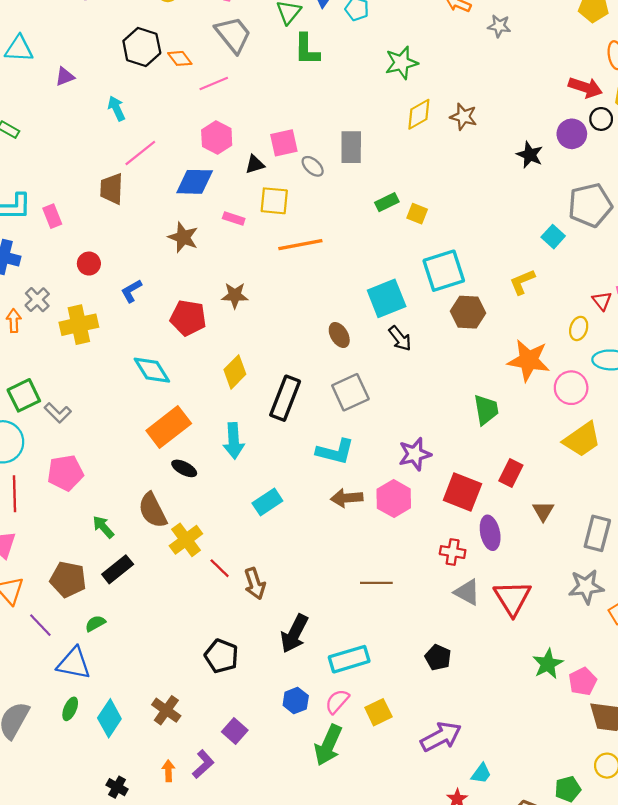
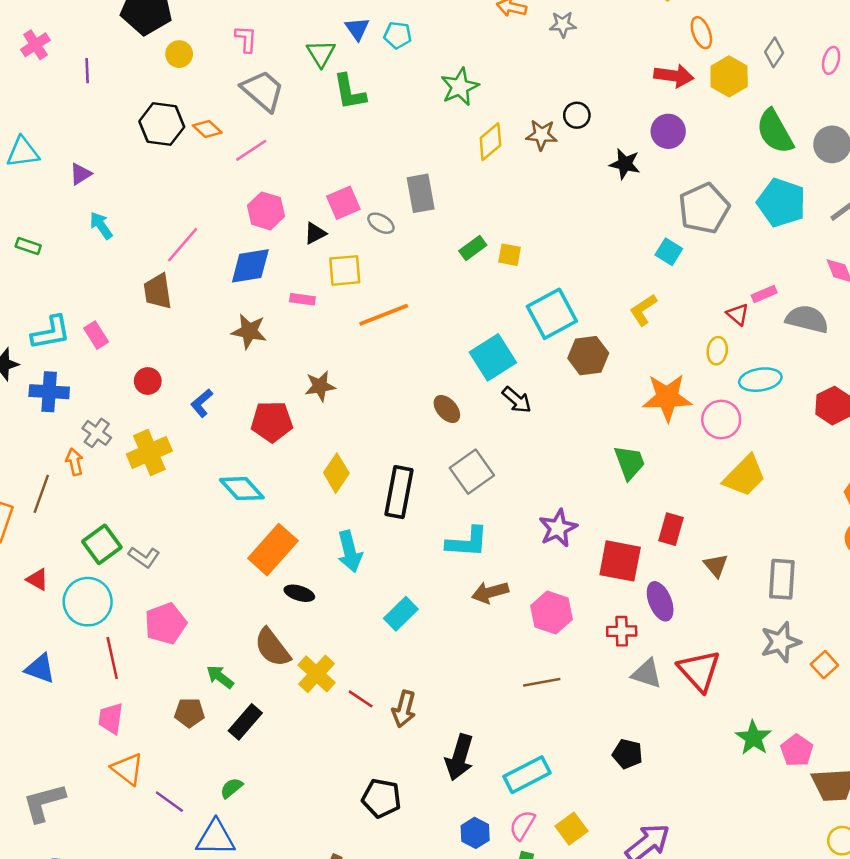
cyan arrow: (116, 108) -> (101, 226), moved
black circle: (601, 119) -> (577, 115), moved
pink hexagon: (394, 499) -> (552, 613), moved
brown pentagon: (68, 579) -> (189, 713), moved, size x0.7
brown arrow: (255, 584) -> (404, 709), turned 44

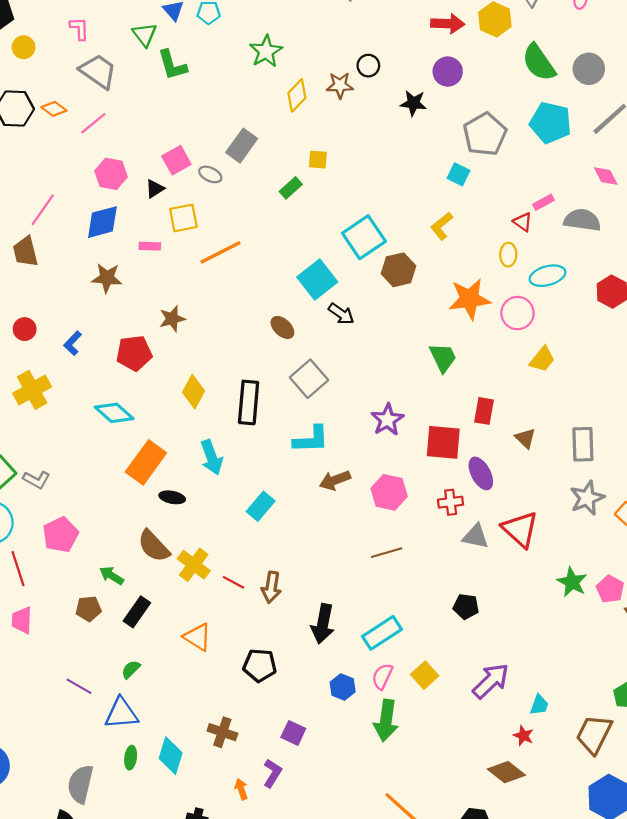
gray rectangle: (421, 193) -> (242, 146), turned 52
yellow square: (510, 255) -> (318, 160), moved
yellow trapezoid: (745, 476) -> (542, 359), size x0.7
orange triangle: (127, 769) -> (198, 637), moved

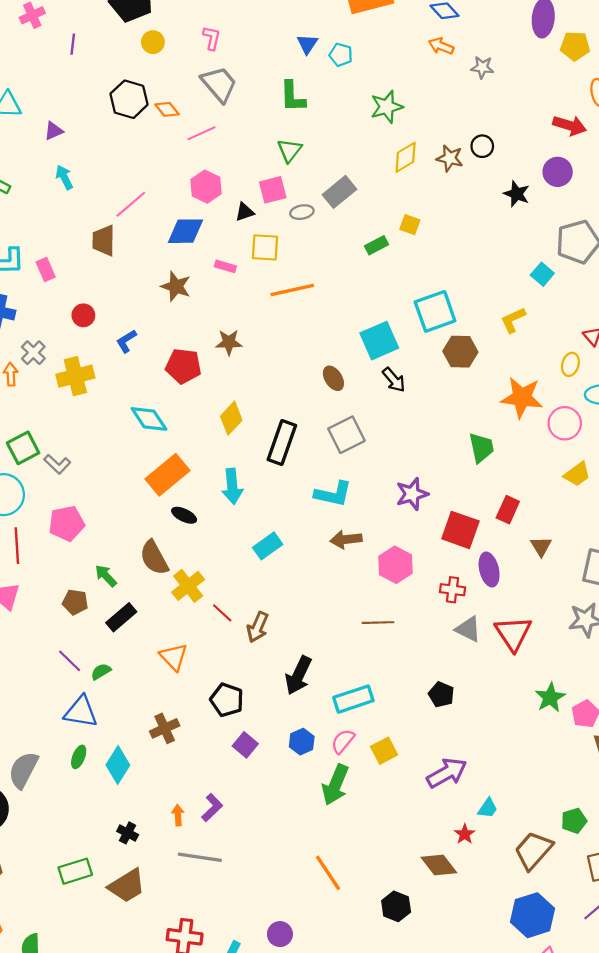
green triangle: (145, 35) -> (289, 150), moved
gray ellipse: (210, 174) -> (302, 212), turned -50
purple line: (79, 686) -> (70, 661), moved
brown cross: (222, 732) -> (165, 728), moved, turned 32
purple square: (293, 733) -> (245, 745), moved

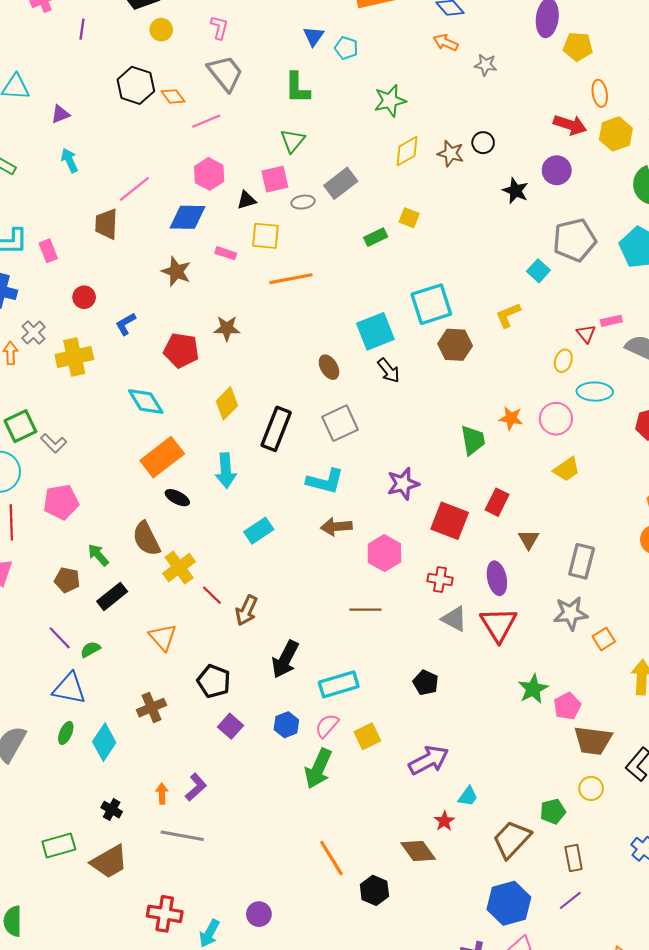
orange star: (522, 398) -> (511, 418), moved, size x0.6
purple ellipse: (489, 569) -> (497, 578), moved
orange line: (328, 873) -> (331, 858), moved

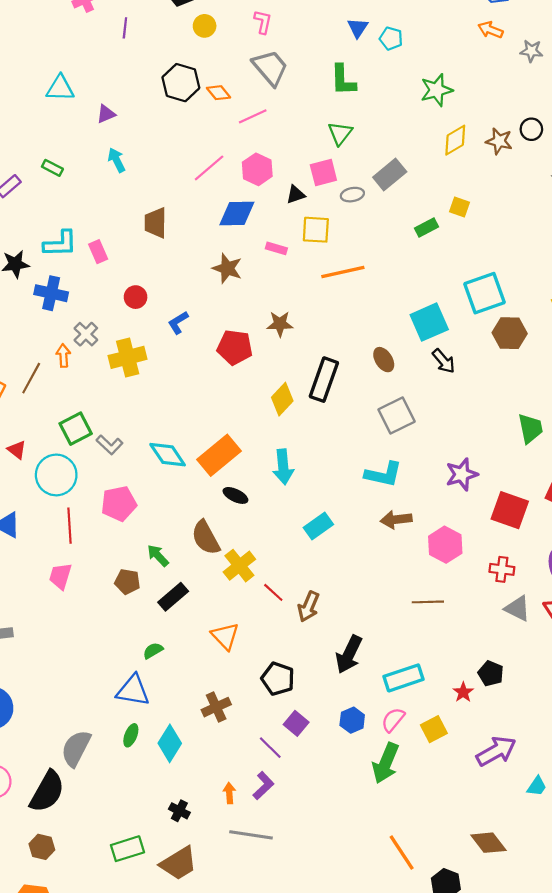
pink line: (134, 189) -> (209, 168), moved
cyan diamond: (146, 401) -> (168, 455), moved
black rectangle: (276, 429) -> (324, 380), moved
purple line: (60, 638) -> (270, 748), moved
red star: (444, 821) -> (463, 692), moved

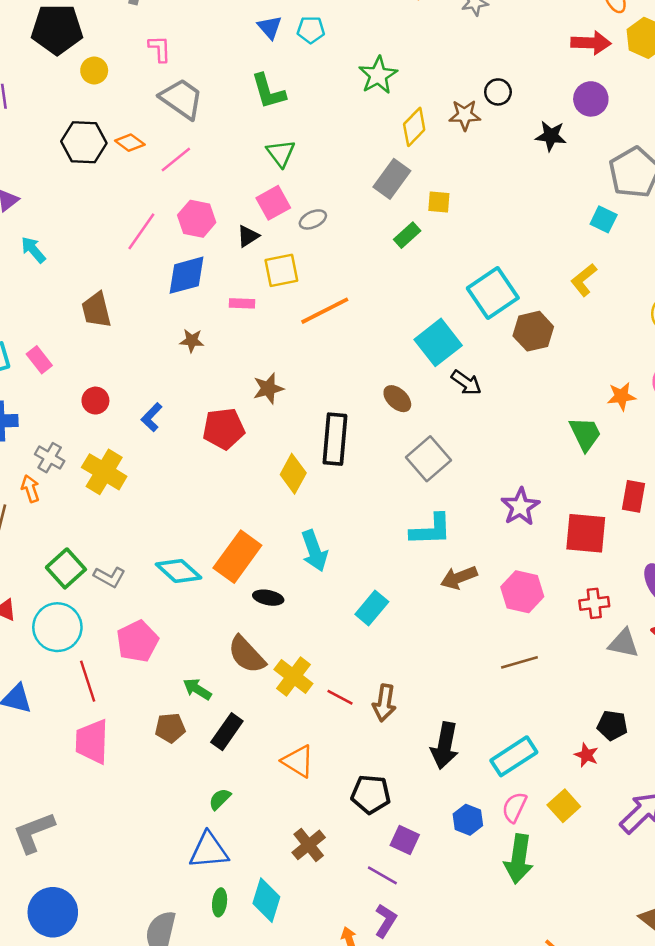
gray rectangle: (390, 175) -> (392, 179), moved
brown star: (227, 268) -> (192, 341), size x0.7
yellow cross: (128, 357) -> (104, 472), turned -30
pink trapezoid: (60, 576) -> (92, 742), size x1.4

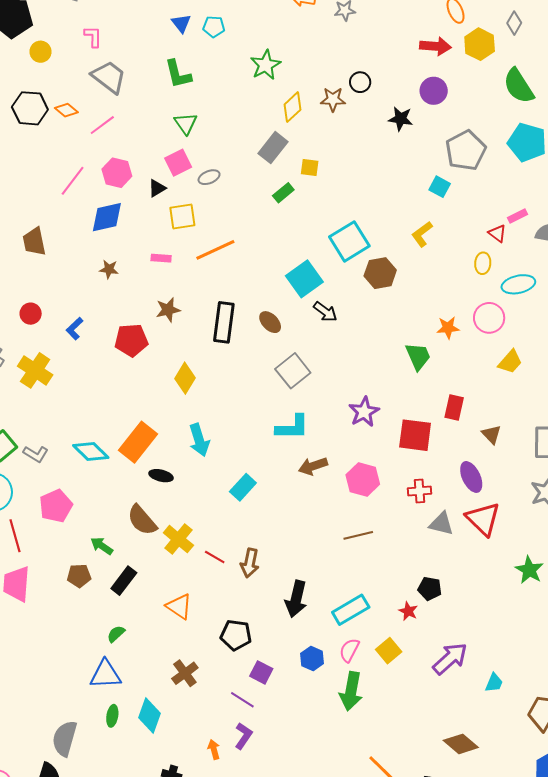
pink rectangle: (242, 303) -> (161, 258), moved
black rectangle: (335, 439) -> (224, 322), moved

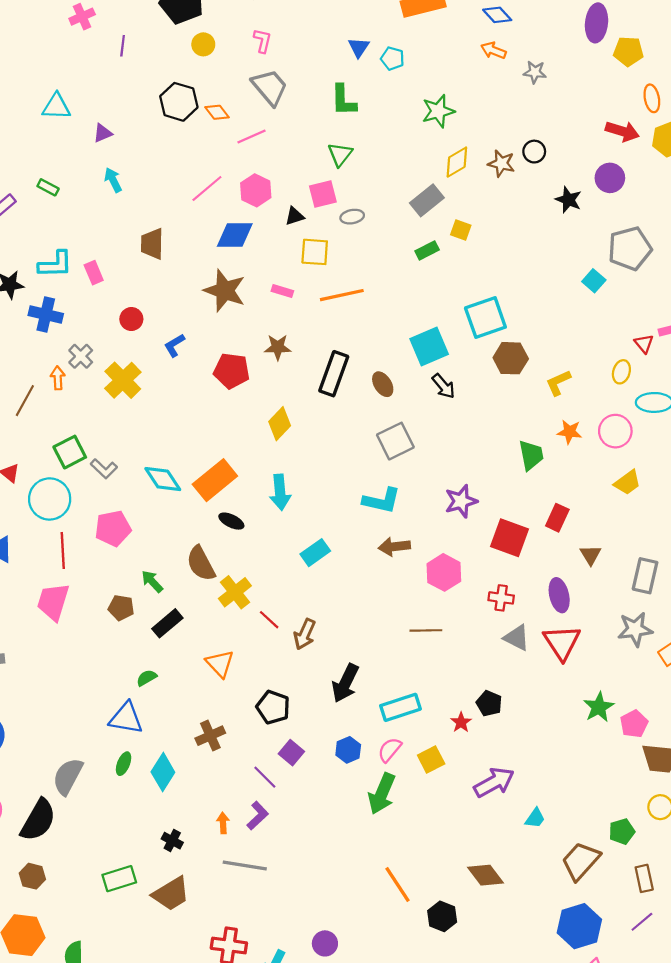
yellow L-shape: (422, 234) -> (558, 383), moved
brown star: (109, 269) -> (225, 291), size x2.0

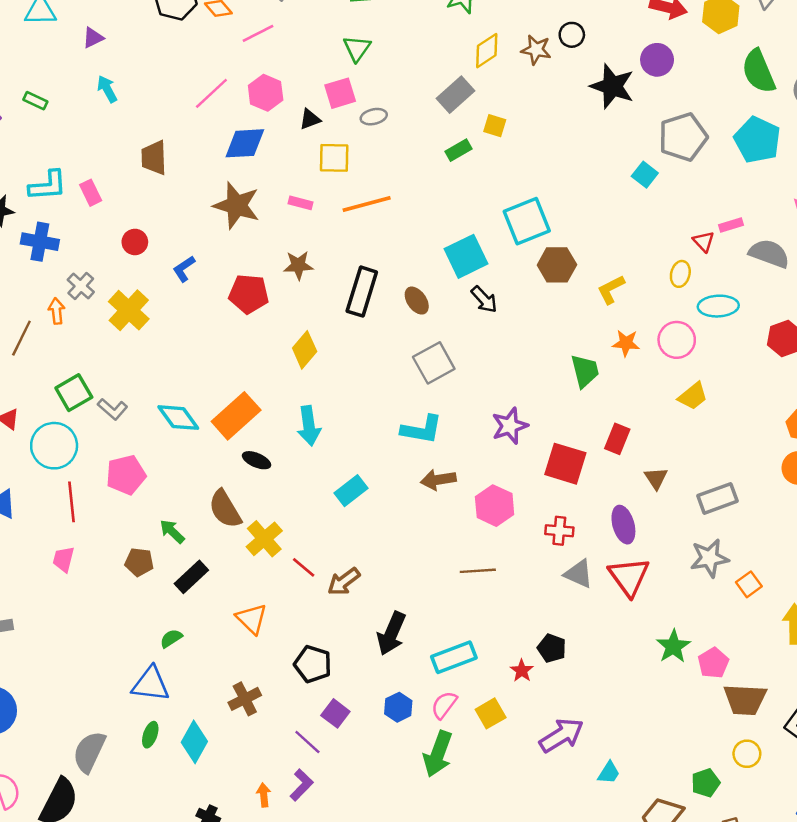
black star: (568, 200) -> (612, 86), size x1.5
gray rectangle: (645, 576) -> (717, 498), turned 60
pink trapezoid: (53, 602) -> (64, 559), size x0.6
brown arrow: (305, 634) -> (344, 582), turned 32

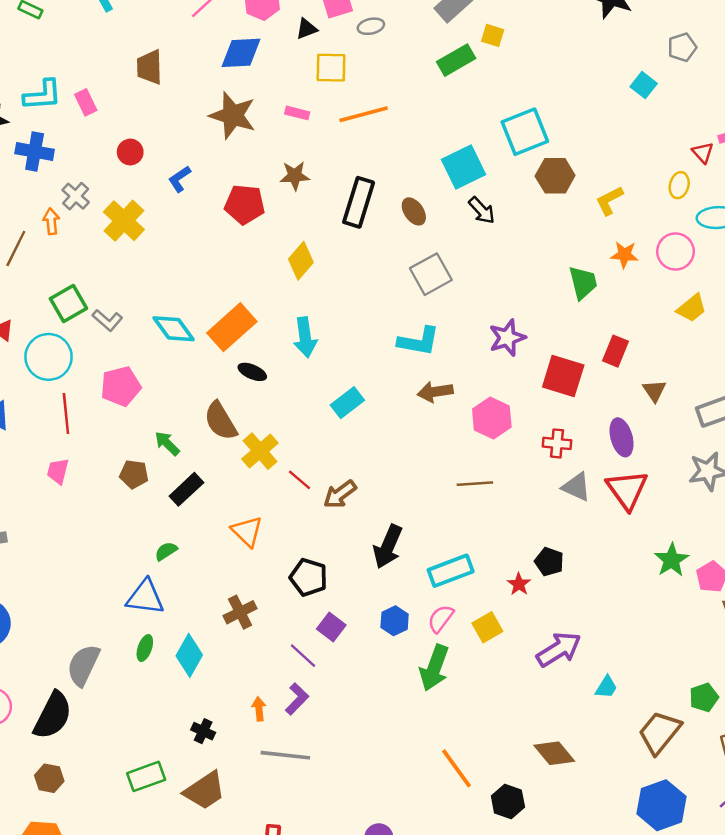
gray pentagon: (683, 137) -> (682, 47), size x0.6
green rectangle: (459, 150) -> (456, 60), size x1.4

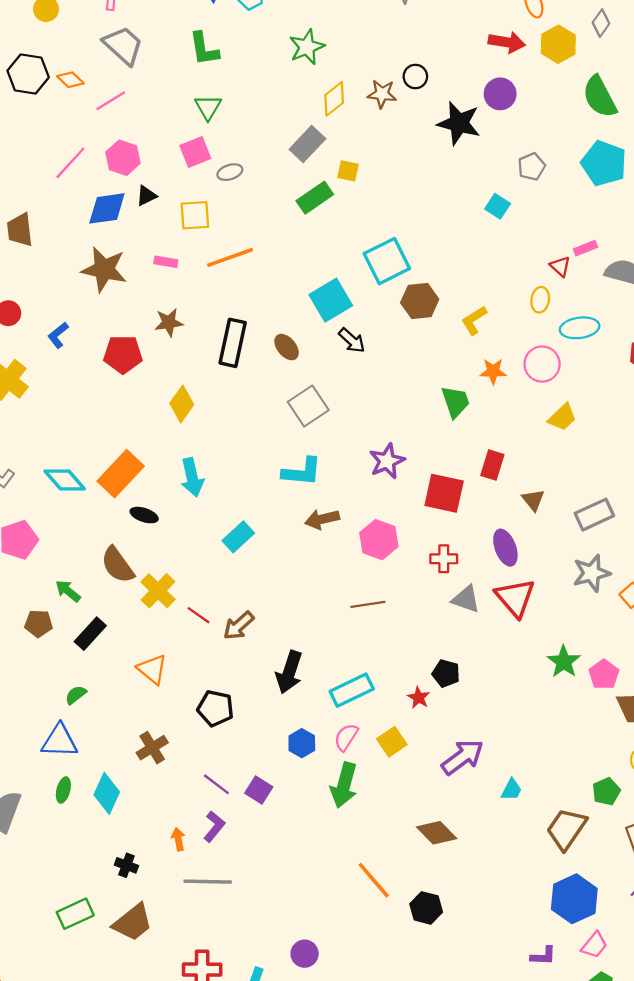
black triangle: (307, 29) -> (146, 196), moved
purple square: (331, 627) -> (259, 790), moved
brown diamond: (554, 753) -> (437, 833), moved

